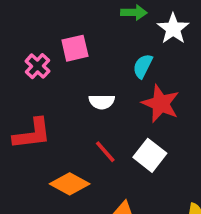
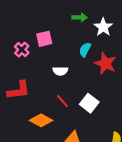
red star: (161, 104) -> (105, 64), moved

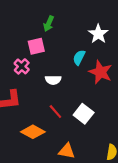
green arrow: (80, 17) -> (49, 24), moved, turned 112
pink cross: (22, 50) -> (22, 66), moved

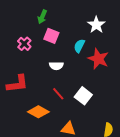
green arrow: (49, 24) -> (42, 17), moved
pink square: (36, 46) -> (51, 36), moved, turned 35
pink cross: (22, 66) -> (24, 44), moved

